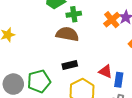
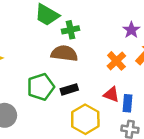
orange cross: (112, 20) -> (116, 61), moved
green pentagon: (39, 81) -> (41, 87), moved

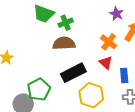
green pentagon: (41, 87) -> (39, 89), moved
black rectangle: (69, 89) -> (73, 73), size x1.6
red triangle: (111, 94) -> (106, 63), moved, turned 32

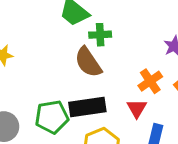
brown semicircle: (64, 43) -> (88, 62), turned -140
green pentagon: (39, 89) -> (52, 117), moved

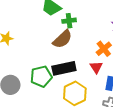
brown semicircle: (88, 62) -> (62, 39), turned -95

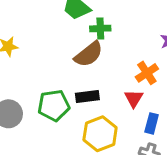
black rectangle: (64, 68) -> (87, 96), size x0.7

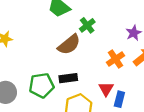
green cross: (100, 28) -> (87, 25), moved, turned -35
red triangle: (134, 98) -> (106, 89), moved

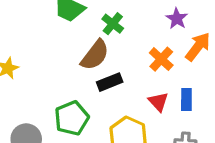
black rectangle: (68, 78) -> (110, 82), moved
blue rectangle: (119, 99) -> (186, 99), moved

